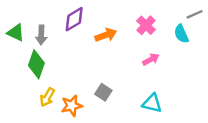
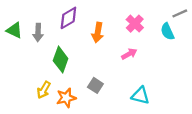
orange arrow: (106, 35) -> (98, 33), turned 120
pink arrow: (151, 59) -> (129, 54), moved
green diamond: (36, 64) -> (61, 60), moved

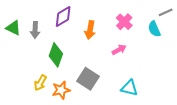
gray square: (95, 85) -> (88, 79), size x1.5

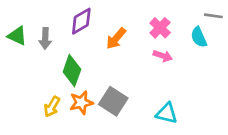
gray line: (166, 12) -> (213, 16), turned 32
orange arrow: (90, 30) -> (116, 38), turned 30
pink arrow: (119, 50) -> (163, 56), moved, turned 48
orange star: (61, 90) -> (81, 103), moved

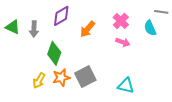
gray square: (113, 101) -> (85, 77), turned 30

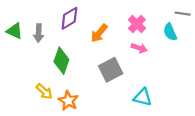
gray square: (85, 77) -> (111, 70), moved
orange star: (61, 78) -> (68, 101), moved, turned -30
yellow arrow: (39, 81) -> (44, 91), turned -77

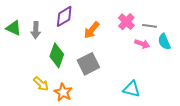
gray line: (183, 14) -> (150, 26), moved
cyan semicircle: (170, 32) -> (164, 42), moved
pink arrow: (139, 48) -> (142, 44), moved
gray square: (111, 70) -> (88, 64), moved

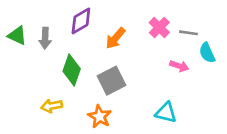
pink arrow: (142, 44) -> (179, 66), moved
yellow arrow: (41, 84) -> (52, 106), turned 126
orange star: (63, 92) -> (100, 116), moved

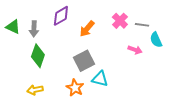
green diamond: (72, 70) -> (38, 56), moved
yellow arrow: (52, 106) -> (35, 90), moved
cyan triangle: (166, 113) -> (100, 79), moved

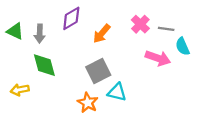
pink arrow: (135, 50) -> (158, 58), size x1.5
green diamond: (38, 56) -> (44, 65), turned -35
yellow arrow: (35, 90) -> (20, 90), moved

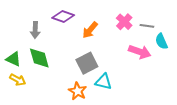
purple diamond: (71, 18) -> (63, 17), turned 50
green triangle: (15, 31) -> (13, 59), moved
yellow arrow: (20, 90) -> (18, 80), turned -140

